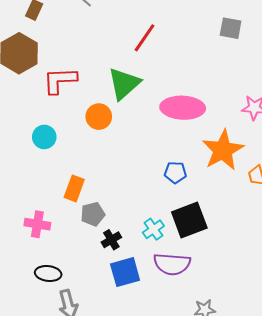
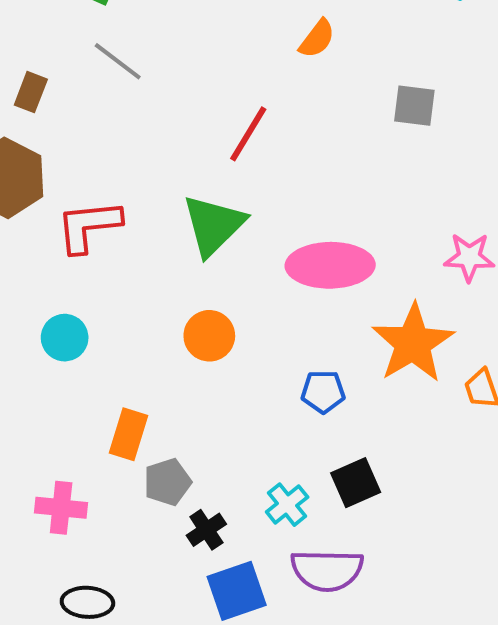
orange circle: (99, 117) -> (209, 336), moved
black square: (189, 220) -> (356, 483), size x0.7

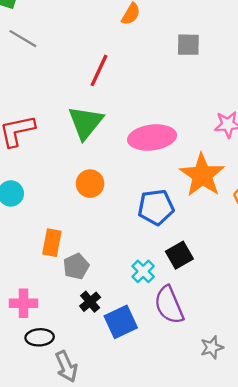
blue pentagon: (323, 392) -> (156, 207), size x1.5
pink cross: (61, 508) -> (23, 303), moved
black cross: (206, 530) -> (90, 302), moved
purple semicircle: (327, 570) -> (169, 305), turned 72

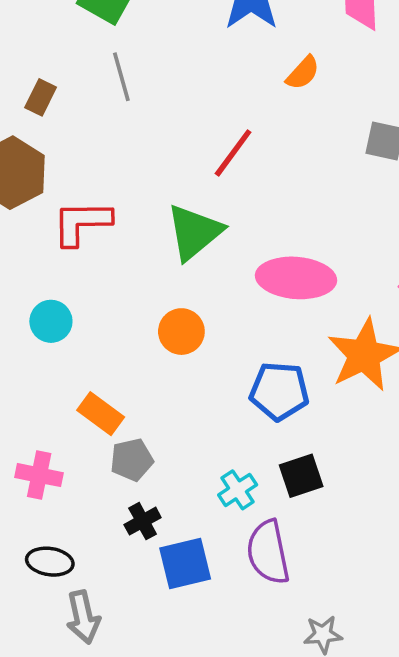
gray line: (23, 39) -> (121, 77), turned 32
orange rectangle: (52, 243) -> (101, 414), turned -76
pink cross: (23, 303) -> (39, 475), moved

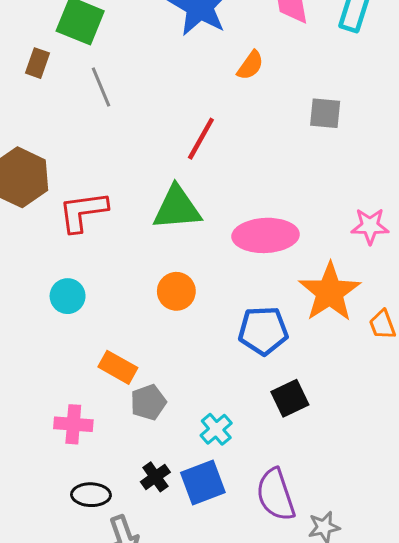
brown rectangle: (41, 97) -> (37, 63), moved
green triangle: (194, 232) -> (177, 208), turned 42
cyan cross: (238, 490) -> (216, 429), moved
black cross: (143, 521) -> (155, 477), moved
purple semicircle: (268, 552) -> (276, 495), moved

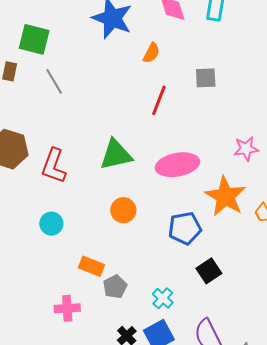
red line: (201, 139) -> (159, 100), moved
red L-shape: (83, 212) -> (54, 166), turned -54

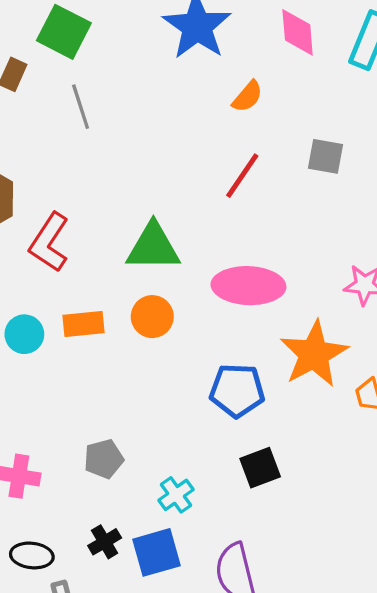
orange circle: (123, 210) -> (152, 317), moved
orange rectangle: (92, 266) -> (83, 324), moved, turned -40

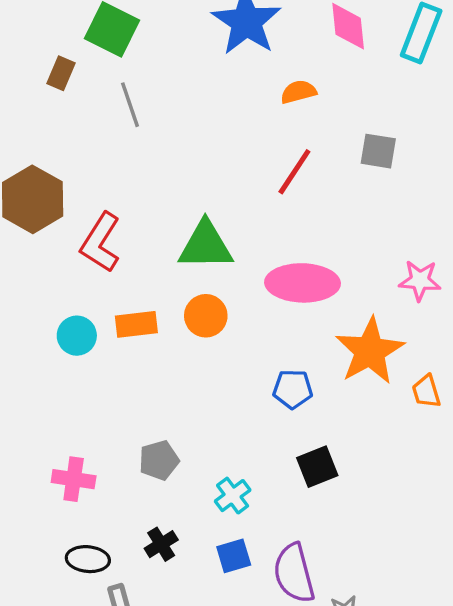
orange semicircle: (247, 97) -> (298, 92), turned -144
blue pentagon: (237, 390) -> (293, 389), size x0.7
blue square: (156, 552) -> (234, 556), moved, size x0.7

